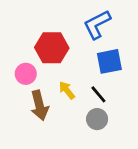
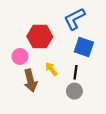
blue square: (109, 61) -> (84, 47), turned 30
black line: (98, 94) -> (75, 72), turned 48

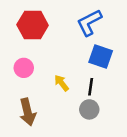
red hexagon: (40, 37) -> (33, 25), moved
brown arrow: (30, 81) -> (28, 112), moved

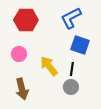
yellow arrow: (62, 83) -> (49, 66), size x1.5

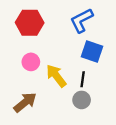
pink circle: (19, 54) -> (31, 62), moved
brown arrow: (22, 89) -> (25, 102), turned -115

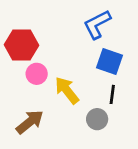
red hexagon: (30, 23) -> (22, 45), moved
black line: (83, 79) -> (112, 94), moved

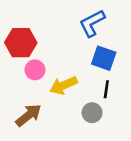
yellow arrow: (67, 90) -> (63, 85), turned -76

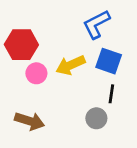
yellow arrow: (63, 85) -> (70, 65), moved
brown arrow: (28, 115) -> (30, 121), turned 56

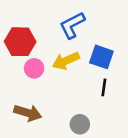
blue L-shape: (96, 24) -> (72, 25), moved
gray circle: (96, 118) -> (80, 124), moved

